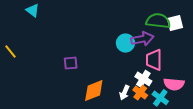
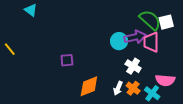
green semicircle: (158, 21) -> (150, 20), turned 35
pink trapezoid: (154, 60) -> (151, 42), moved
white cross: (143, 79) -> (133, 66), moved

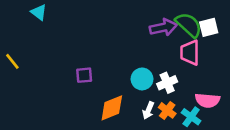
purple arrow: (135, 37) -> (163, 27), moved
cyan circle: (119, 41) -> (142, 79), moved
white cross: (133, 66) -> (167, 83), turned 35

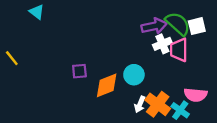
white cross: (167, 83) -> (162, 44), moved
orange diamond: (112, 108) -> (107, 85), moved
orange cross: (167, 110) -> (158, 104), size x1.5

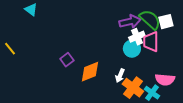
purple square: (79, 71) -> (67, 60), turned -32
cyan circle: (134, 75) -> (132, 49), moved
white arrow: (140, 104) -> (120, 76), moved

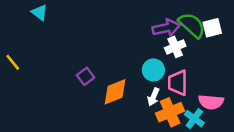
pink trapezoid: (151, 42) -> (178, 83), moved
cyan circle: (132, 49) -> (153, 70), moved
orange cross: (133, 88) -> (170, 112), turned 30

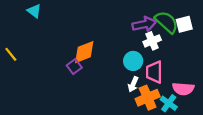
orange diamond: (115, 92) -> (84, 52), moved

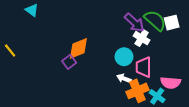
purple arrow: (144, 24) -> (134, 23), turned 55
white cross: (152, 41) -> (142, 38), turned -35
white arrow: (133, 84) -> (124, 78), turned 88

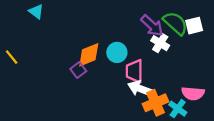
cyan circle: (124, 57) -> (117, 52), moved
pink trapezoid: (144, 67) -> (134, 71), moved
white arrow: (124, 78) -> (140, 89), size x1.5

